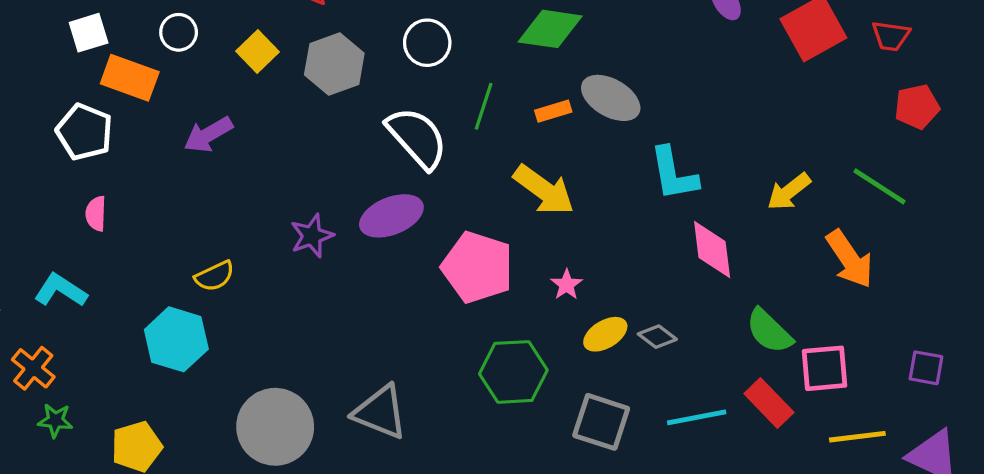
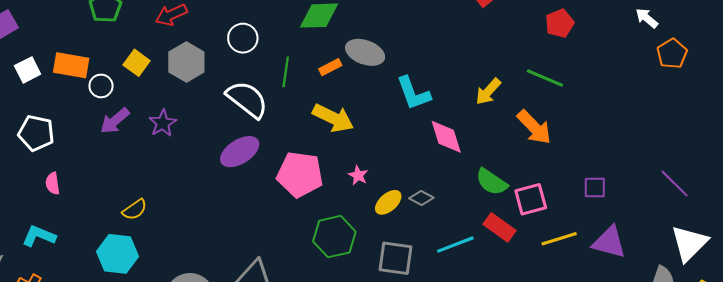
white circle: (179, 32) -> (101, 86), moved
orange rectangle: (130, 78) -> (71, 65), moved
purple star: (312, 236) -> (163, 123), moved

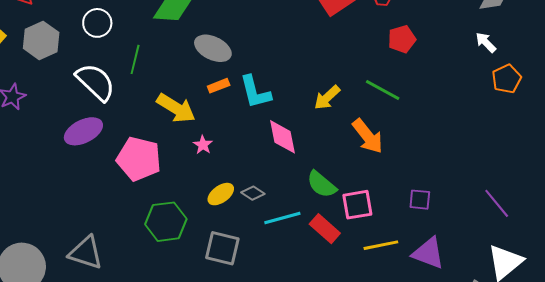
orange rectangle: (330, 67) -> (219, 86), moved
pink star: (358, 175) -> (203, 145), moved
cyan line: (455, 245) -> (282, 218), moved

